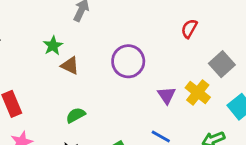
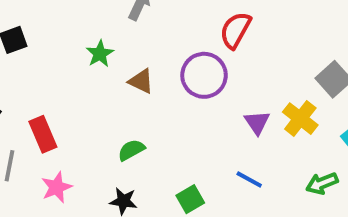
red semicircle: (189, 29) -> (235, 30), moved, size x1.4
brown triangle: (70, 66) -> (141, 81), moved

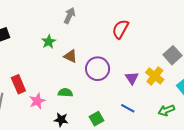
purple circle: (204, 75) -> (98, 69), moved
green semicircle: (131, 150) -> (65, 93), turned 32
pink star: (57, 187) -> (37, 101), moved

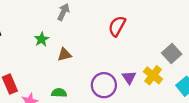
brown triangle: (71, 56) -> (65, 55), turned -40
purple circle: (98, 69) -> (104, 85), moved

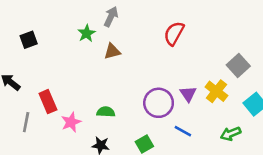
green star: (42, 39) -> (86, 33), moved
brown triangle: (65, 55) -> (112, 51), moved

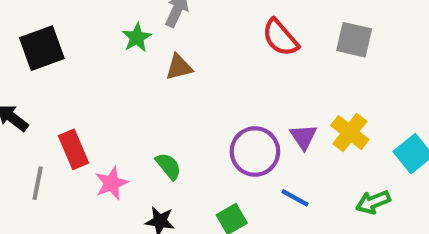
red semicircle: (174, 33) -> (280, 38), turned -70
black square: (29, 40) -> (42, 48), size x1.5
gray square: (238, 66) -> (354, 40), moved, turned -35
green semicircle: (106, 112) -> (168, 166), turned 48

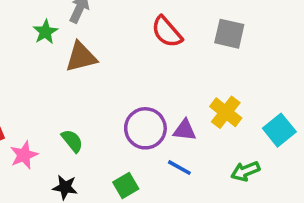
brown triangle: (179, 67) -> (81, 57), size x1.4
purple triangle: (303, 137) -> (185, 130), moved, turned -50

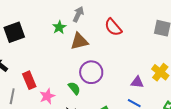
red semicircle: (167, 32) -> (113, 27), moved
purple circle: (145, 128) -> (91, 72), moved

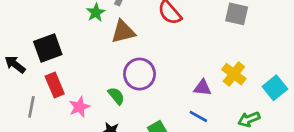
black square: (14, 32) -> (48, 48), moved

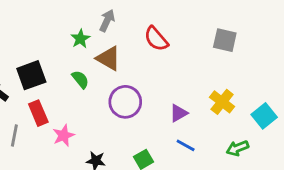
brown triangle: (123, 32) -> (108, 58), turned 44
purple triangle: (202, 88) -> (179, 113), moved, turned -36
green semicircle: (116, 96) -> (80, 79), moved

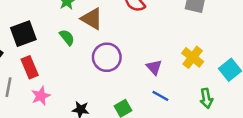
purple triangle: (179, 113) -> (154, 67), turned -42
pink star: (64, 136) -> (41, 96), moved
green arrow: (237, 148) -> (206, 98), turned -78

